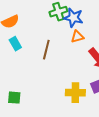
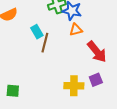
cyan rectangle: (15, 44) -> (37, 32), moved

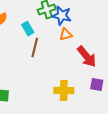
cyan rectangle: (37, 32) -> (28, 29), moved
purple square: (96, 80) -> (97, 85), moved, turned 32

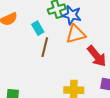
orange triangle: (66, 35) -> (76, 34), size x1.5

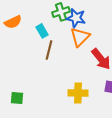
orange triangle: (76, 34) -> (80, 37), turned -30

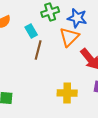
blue star: (76, 18) -> (77, 18), moved

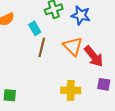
orange triangle: (69, 37) -> (73, 46), moved, turned -30

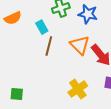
yellow cross: (71, 90) -> (78, 89), turned -36

